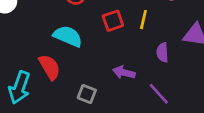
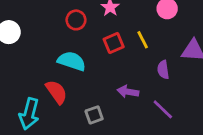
yellow line: (143, 20) -> (143, 40), turned -36
gray square: (87, 94) -> (94, 115), turned -36

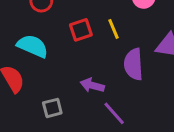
purple semicircle: (163, 70) -> (133, 64), size x1.5
purple line: (163, 109) -> (114, 113), moved

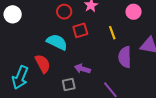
red square: (81, 30) -> (80, 30), moved
purple arrow: (92, 85) -> (82, 69), moved

